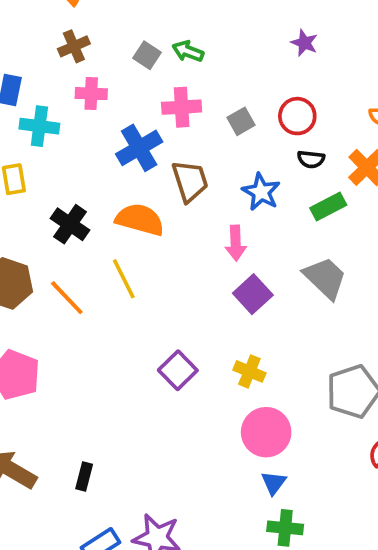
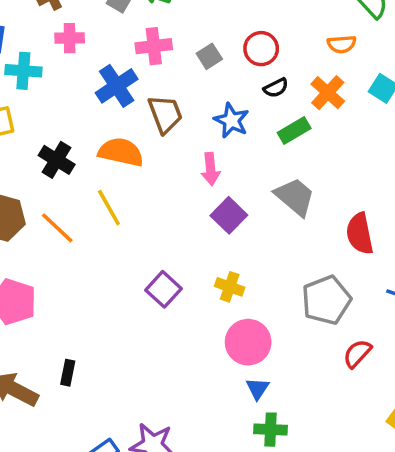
black semicircle: (311, 159) -> (276, 88), turned -30
black rectangle: (84, 477) -> (68, 373), moved

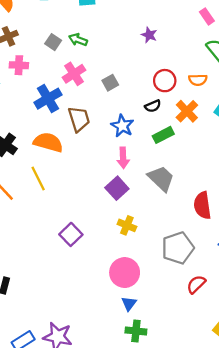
pink cross: (154, 46) -> (74, 74), turned -30
red circle: (261, 49) -> (165, 81), moved
pink arrow: (211, 169) -> (123, 158), moved
yellow cross: (230, 287) -> (127, 225), moved

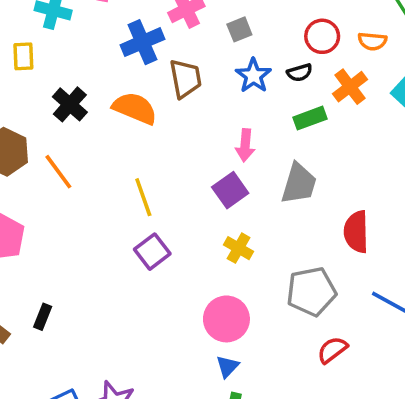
blue star: (122, 126) -> (253, 76), moved
yellow line: (38, 178) -> (143, 197), moved
gray trapezoid: (161, 179) -> (299, 184), turned 56

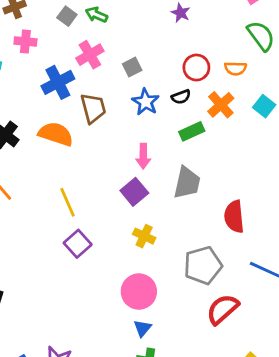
red semicircle: (332, 350) -> (223, 309), size x1.4

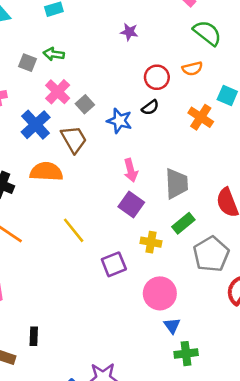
gray square: (132, 67) -> (85, 104), moved
orange cross: (221, 105) -> (201, 117), moved
green rectangle: (192, 131) -> (183, 223), moved
purple square: (78, 244) -> (114, 264), moved, turned 35

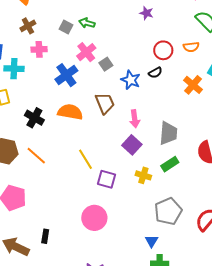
brown trapezoid: (74, 139) -> (105, 103), moved
gray pentagon: (211, 254) -> (168, 211), moved
purple square: (114, 264) -> (106, 179), moved, turned 30
pink circle: (160, 293) -> (94, 218), moved

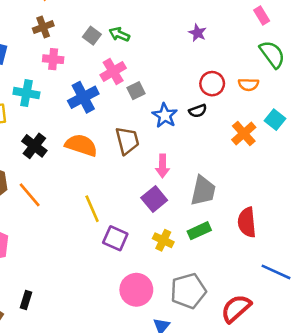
cyan cross: (14, 69) -> (26, 93), moved
pink circle: (94, 218) -> (136, 290), moved

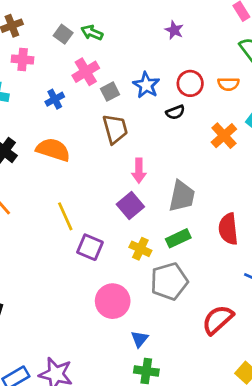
blue cross: (83, 97) -> (55, 99), size x0.6
blue star: (165, 115) -> (146, 85), moved
brown trapezoid: (127, 141) -> (115, 129), moved
gray pentagon: (188, 291) -> (169, 281), moved

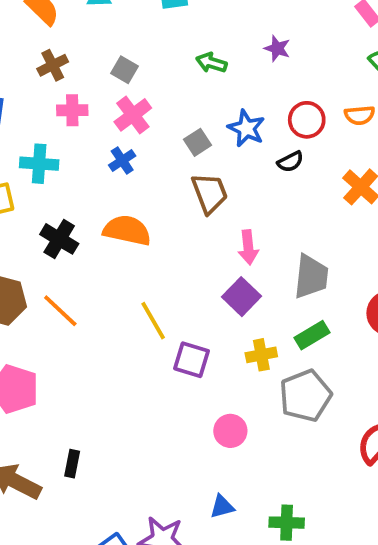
green arrow: (92, 33) -> (211, 63), moved
pink cross: (86, 72) -> (133, 115), moved
yellow cross: (140, 249) -> (261, 355), turned -30
pink circle: (113, 301) -> (230, 431), size x0.7
blue triangle: (140, 339) -> (222, 507), moved, turned 42

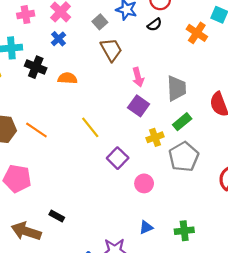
orange semicircle: (127, 230) -> (67, 78), size x0.7
black cross: (59, 239) -> (36, 67), moved
purple square: (191, 360) -> (118, 158), moved, turned 36
black rectangle: (72, 464) -> (57, 216), turned -64

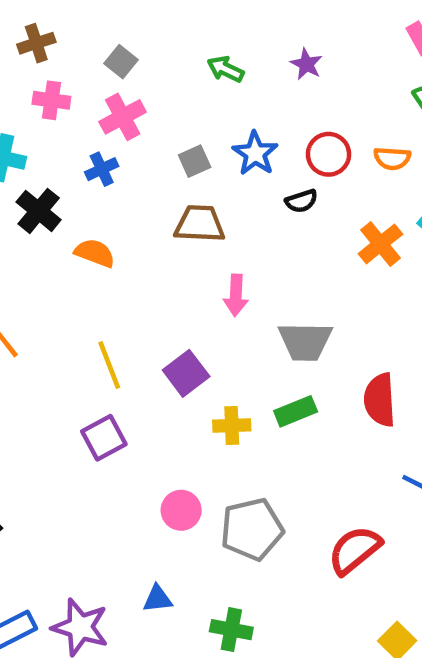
brown trapezoid: (111, 50) -> (200, 224), turned -75
gray trapezoid: (176, 88) -> (305, 341), turned 76
purple square: (139, 106) -> (186, 373), moved
gray pentagon: (184, 157) -> (252, 529), moved
purple square: (118, 158) -> (104, 438), moved

